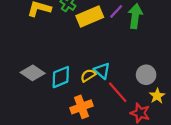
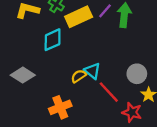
cyan diamond: (61, 77) -> (53, 40), moved
orange cross: (81, 107) -> (60, 107), moved

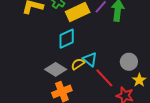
cyan diamond: (53, 40) -> (67, 39), moved
gray diamond: (23, 75) -> (56, 69), moved

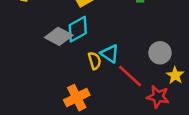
yellow semicircle: (78, 64) -> (95, 61), turned 112
gray diamond: (56, 69) -> (59, 36), moved

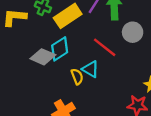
gray circle: (160, 53) -> (133, 32), moved
red line: (130, 76) -> (105, 47), moved

